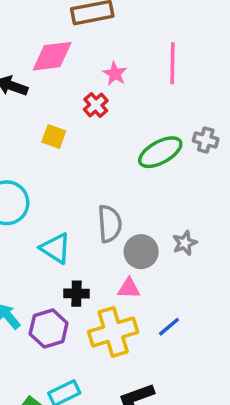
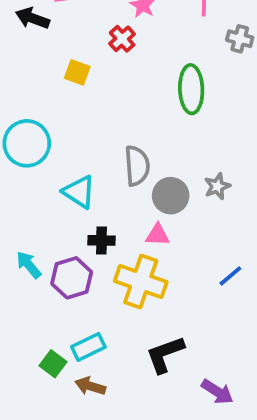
gray cross: (206, 140) -> (240, 39), moved
green ellipse: (160, 152) -> (191, 89), turned -63
blue line: (169, 327) -> (230, 276), moved
yellow cross: (113, 332) -> (141, 282), turned 36

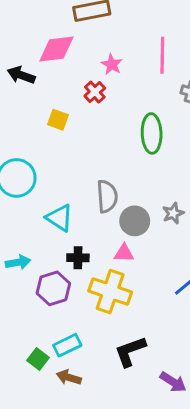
cyan arrow: (29, 265) -> (18, 262), moved, turned 120

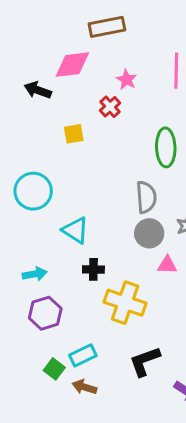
yellow square: (58, 120) -> (74, 134), turned -30
gray semicircle: (107, 196) -> (146, 197), moved
pink triangle: (124, 253) -> (167, 265), moved
purple hexagon: (53, 288) -> (45, 313), moved

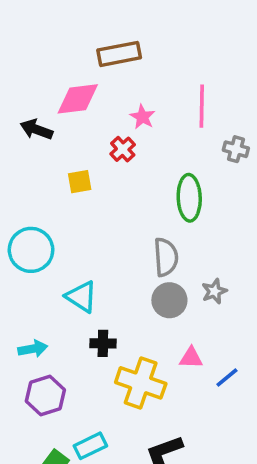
pink triangle: (167, 265) -> (191, 358), moved

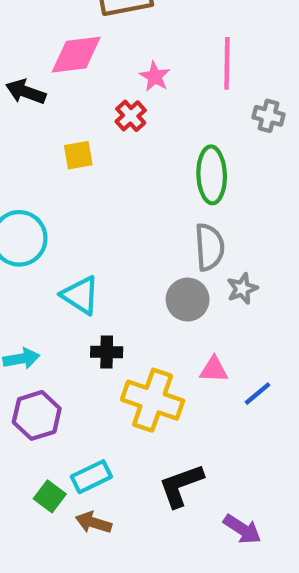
gray semicircle: (166, 257) -> (209, 247), moved

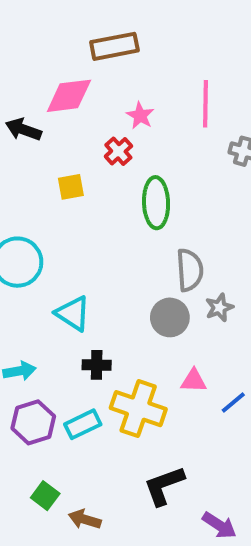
green ellipse: (212, 175) -> (156, 203), moved
cyan rectangle: (91, 477) -> (83, 424), moved

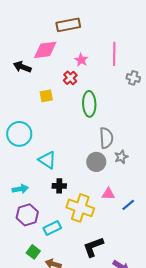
cyan rectangle: (83, 424) -> (52, 228), moved

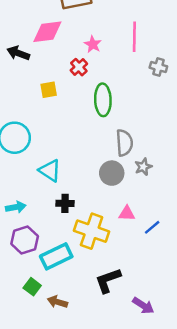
cyan rectangle: (52, 228) -> (56, 256), size x1.4

